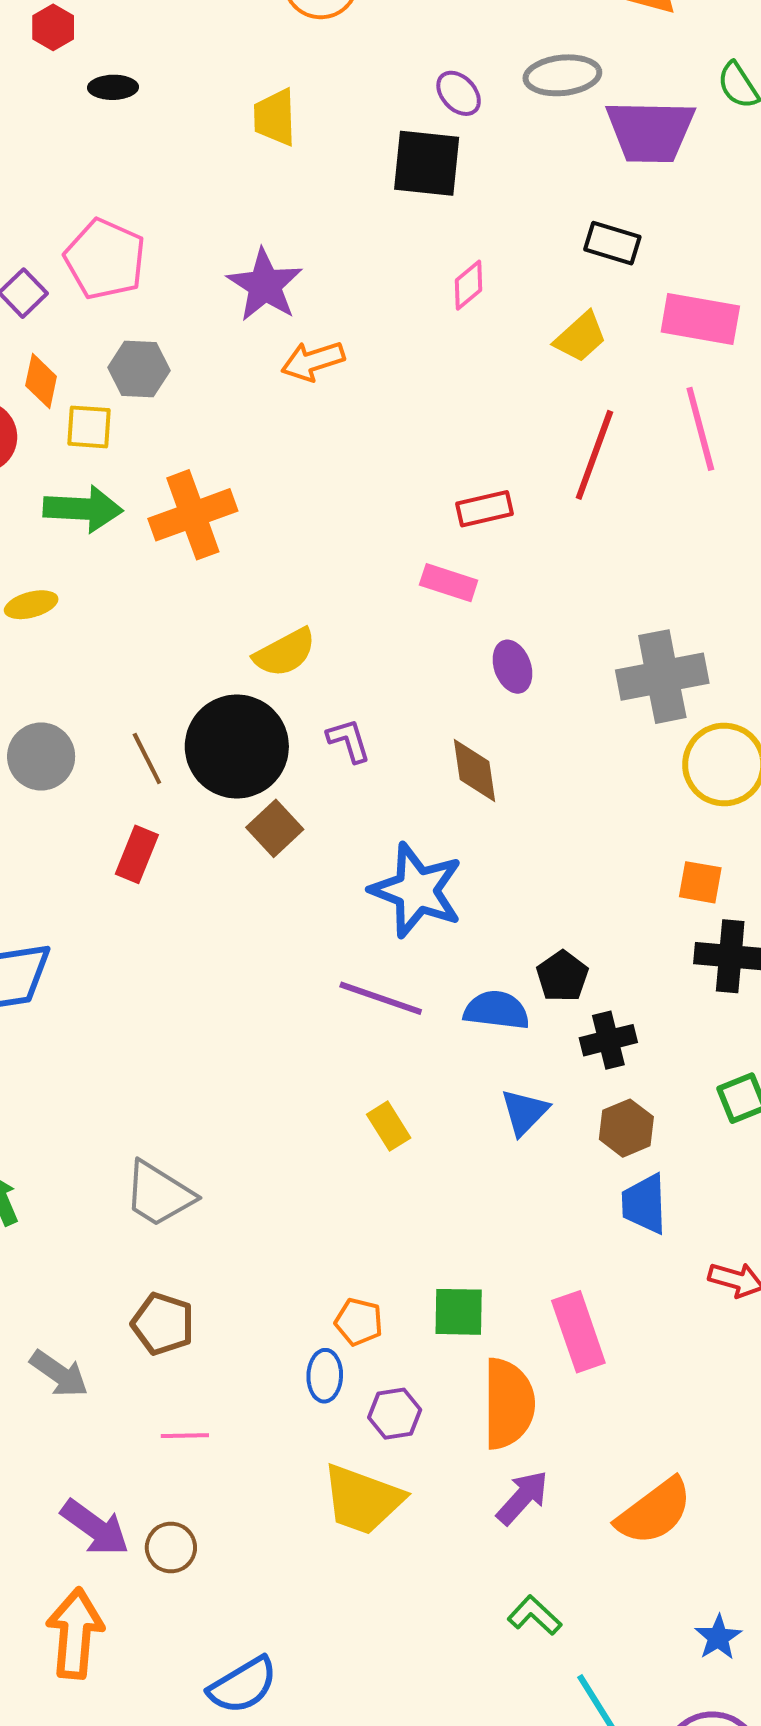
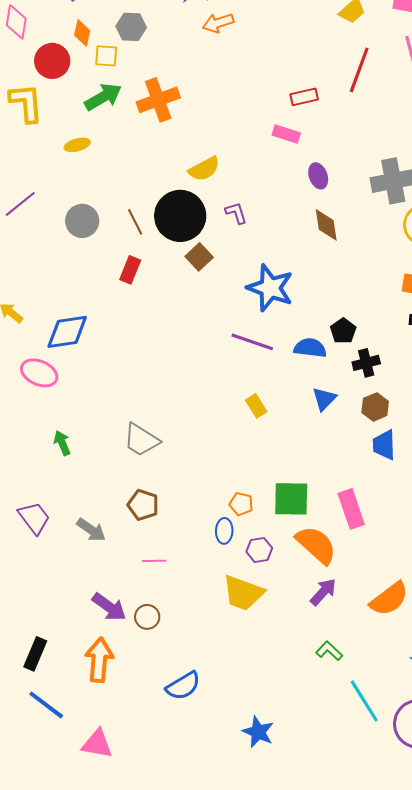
green arrow: (83, 509) -> (103, 97), turned -33
brown diamond: (475, 770) -> (326, 225), moved
green square: (459, 1312) -> (291, 499), size x1.4
orange semicircle: (508, 1404) -> (316, 545), turned -48

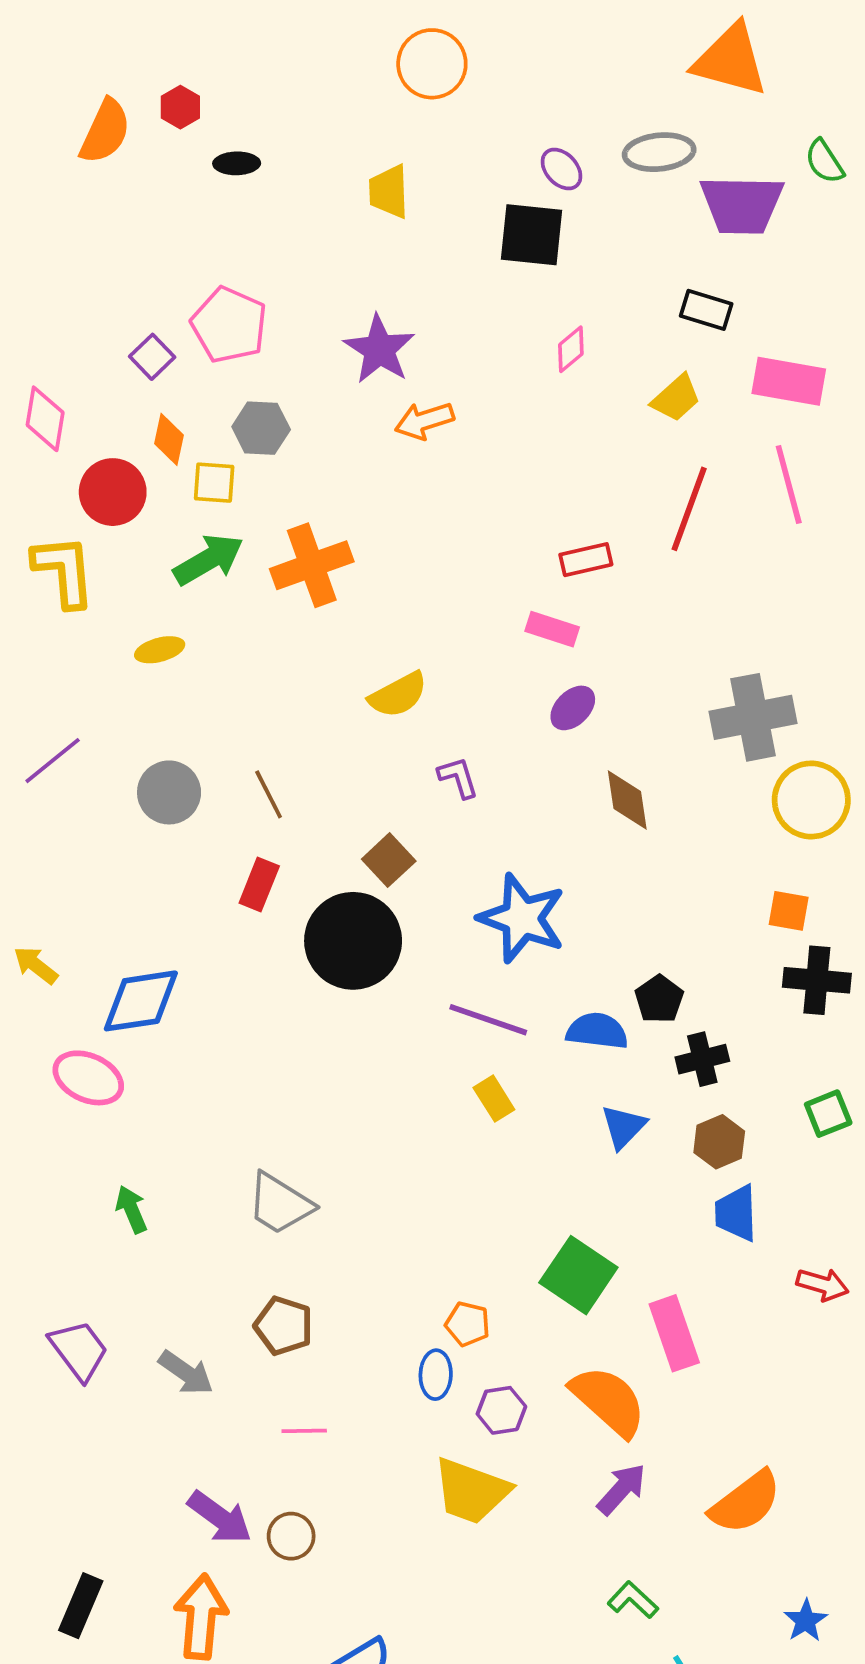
purple ellipse: (318, 176) -> (573, 708), moved, turned 65
black circle: (180, 216) -> (353, 941), moved
yellow rectangle: (256, 406) -> (494, 1099), moved
green square: (291, 499) -> (578, 1275), moved, turned 33

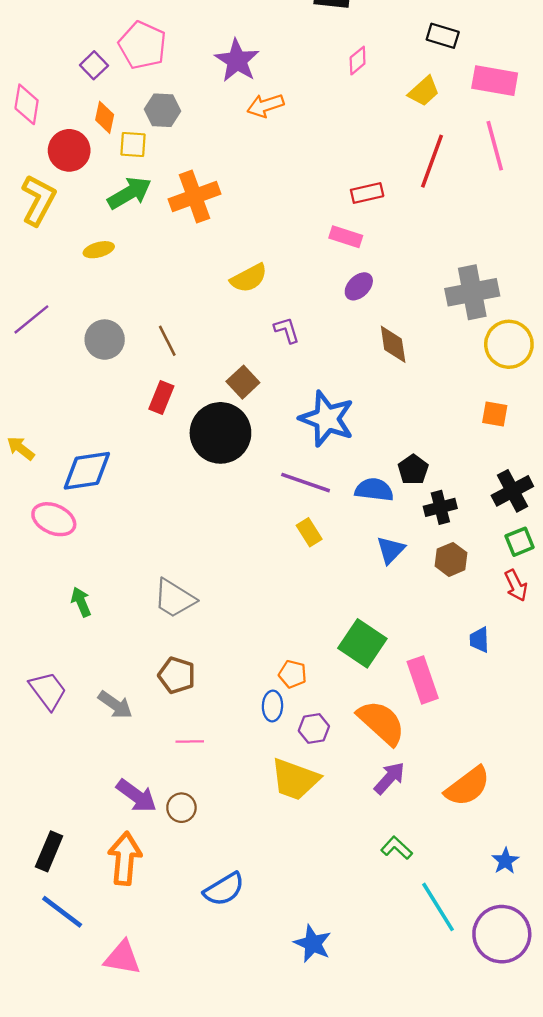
yellow L-shape: (64, 571) -> (38, 200), turned 33
black cross: (817, 980) -> (512, 491), moved, turned -33
blue trapezoid: (736, 1213) -> (479, 640), moved, size x0.7
red arrow: (823, 1284) -> (516, 585), moved, turned 48

